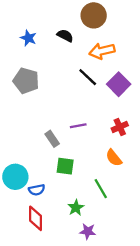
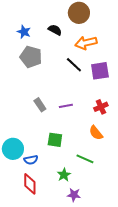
gray pentagon: (26, 81) -> (31, 57), moved
purple square: (119, 84) -> (100, 71), turned 36
gray rectangle: (52, 139) -> (40, 105), moved
green line: (101, 189) -> (85, 159), turned -36

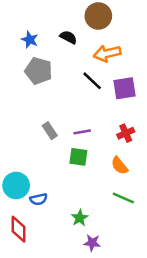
green square: (55, 140) -> (78, 157), moved
green line: (85, 159) -> (123, 198), moved
red diamond: (30, 184) -> (19, 229), moved

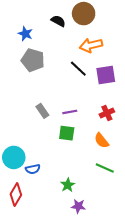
black semicircle: (68, 37) -> (58, 21), moved
red diamond: (19, 229) -> (16, 194), turned 30

